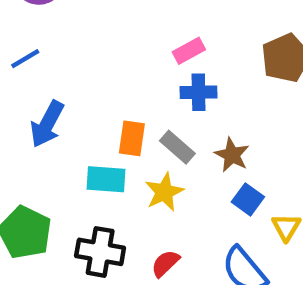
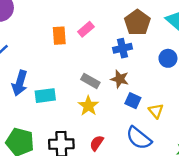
blue cross: (199, 92) -> (123, 48), moved
orange rectangle: (132, 138) -> (59, 36), moved
cyan rectangle: (106, 179) -> (45, 96), moved

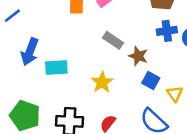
blue cross: (123, 48) -> (167, 31), moved
gray rectangle: (90, 81) -> (113, 40), moved

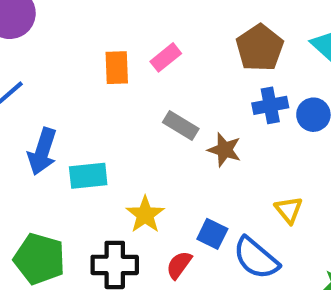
blue square: (151, 80) -> (212, 234), moved
yellow star: (102, 82) -> (145, 215), moved

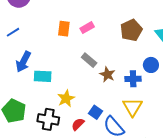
blue cross: (270, 105) -> (133, 79), moved
yellow triangle: (289, 210) -> (132, 107), size x1.5

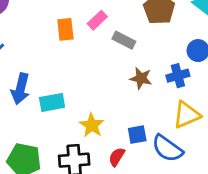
gray rectangle: (89, 60) -> (124, 40), moved
yellow triangle: (132, 107) -> (187, 115), turned 50
blue square: (95, 112) -> (137, 135), turned -32

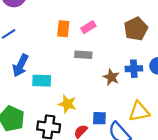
gray rectangle: (124, 40) -> (83, 55), moved, turned -35
blue cross: (178, 76) -> (134, 69), moved
yellow star: (92, 125) -> (67, 104), turned -30

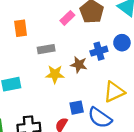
pink rectangle: (88, 27) -> (67, 18), moved
yellow star: (67, 104) -> (55, 74), moved

